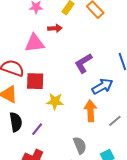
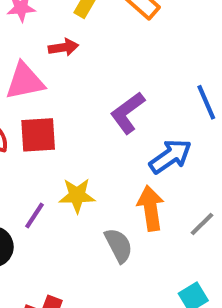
red square: (35, 81) -> (38, 135), moved
purple line: (37, 129) -> (34, 216), moved
gray semicircle: (80, 145) -> (119, 245), moved

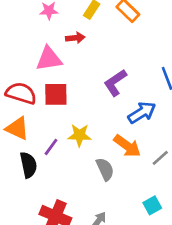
orange arrow: (151, 208) -> (127, 146), turned 132

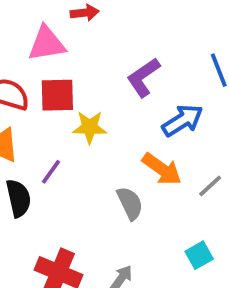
yellow star: (79, 135) -> (90, 127), moved

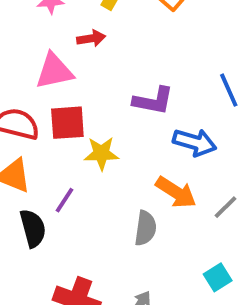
purple L-shape: (143, 77) -> (153, 101), turned -132
blue arrow: (183, 120) -> (195, 142), turned 51
gray semicircle: (130, 203) -> (145, 228), turned 36

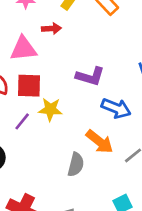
purple line: (64, 200) -> (22, 121), moved

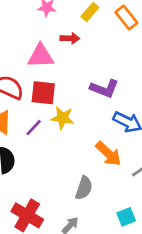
gray semicircle: (76, 165) -> (84, 188), moved

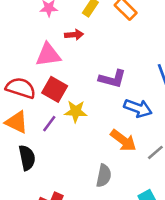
red square: (43, 93) -> (55, 89), turned 30

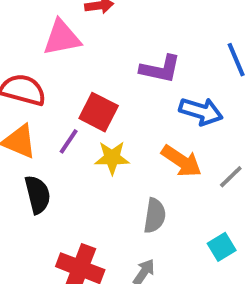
red square: (55, 89) -> (99, 112), moved
yellow star: (76, 111) -> (112, 158), moved

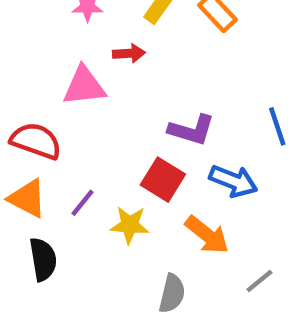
red square: (99, 112) -> (163, 180), moved
gray line: (231, 177) -> (259, 281), moved

